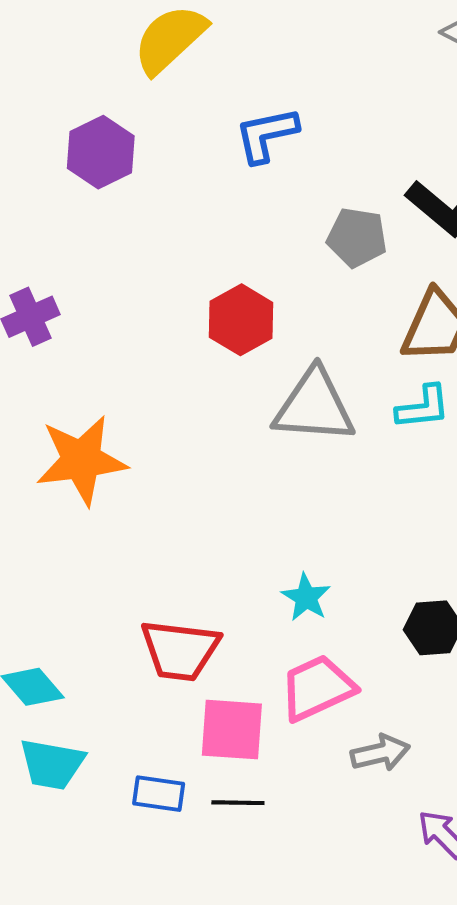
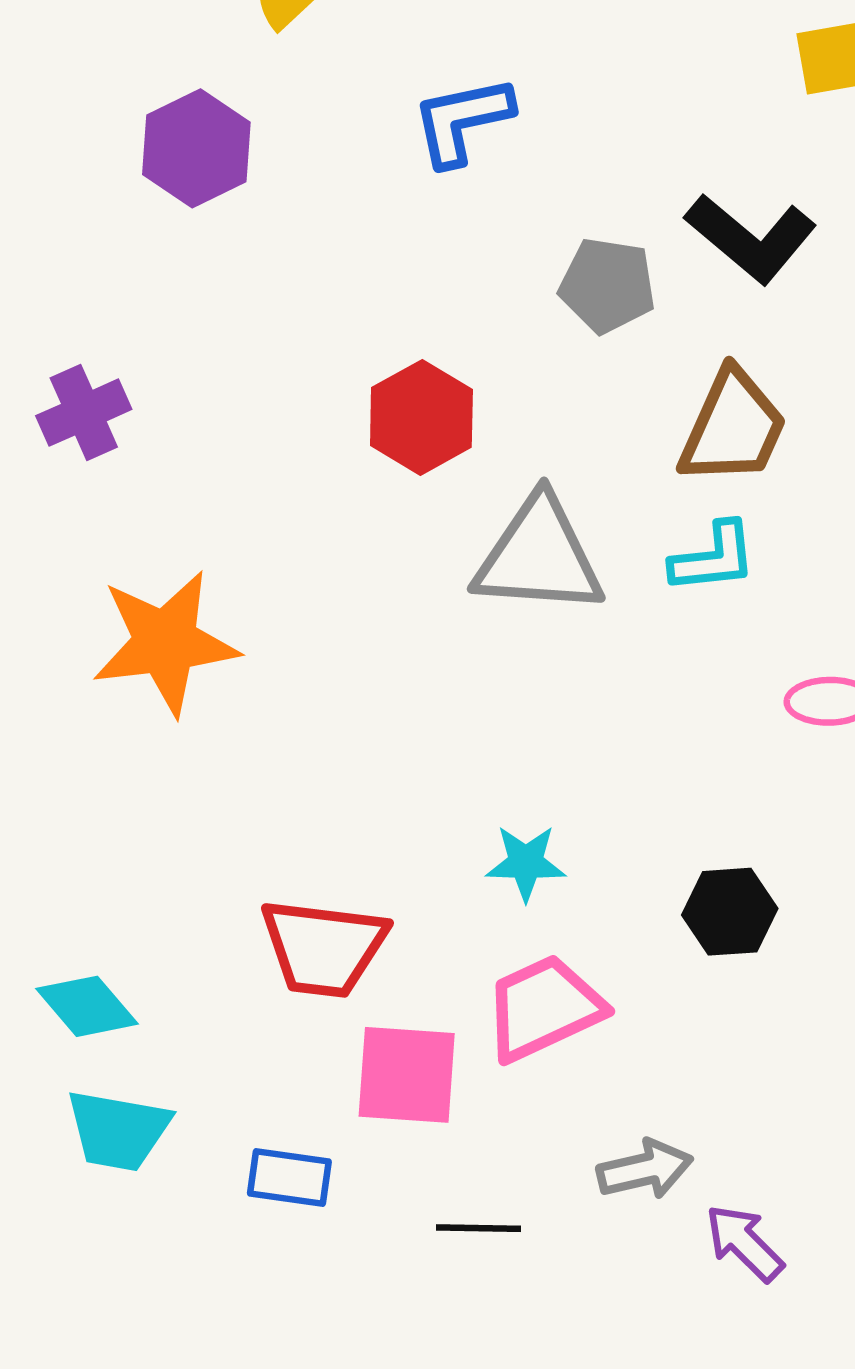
cyan star: (306, 597) -> (526, 863), turned -30
gray arrow: (380, 753) -> (645, 1169), moved
black line: (238, 803) -> (479, 1228), moved

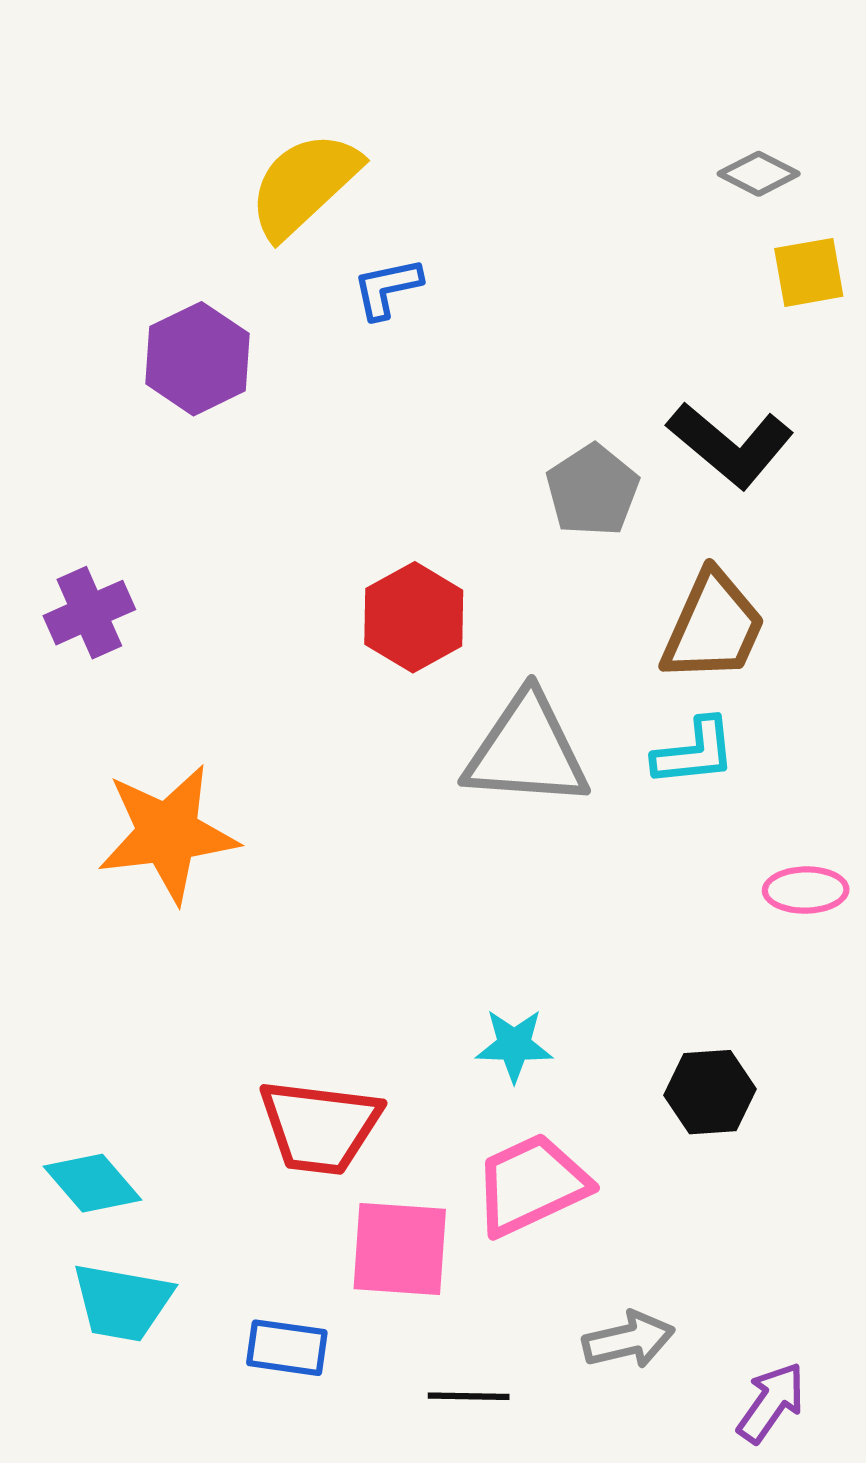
blue L-shape: (462, 121) -> (387, 288), moved, size x0.7
gray pentagon: (607, 285) -> (592, 490), turned 30
purple arrow: (744, 1243) -> (771, 1403), moved, turned 80

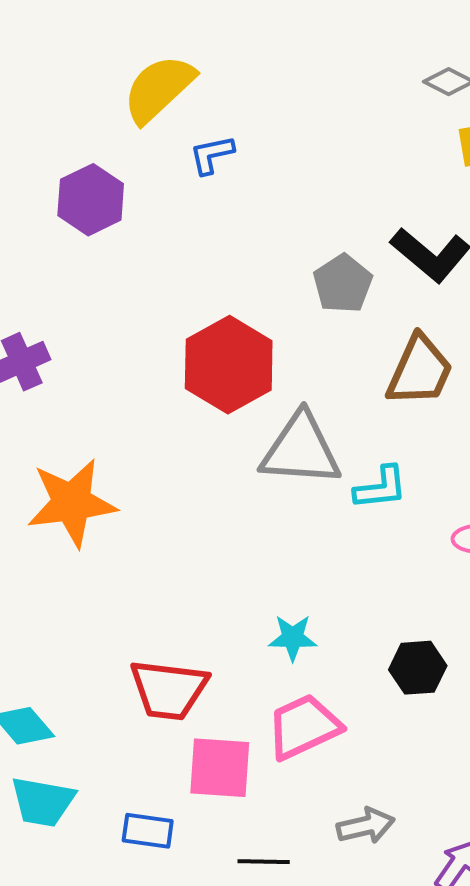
red hexagon: (414, 617) -> (229, 365), size x1.4
cyan L-shape: (694, 752) -> (381, 488), moved

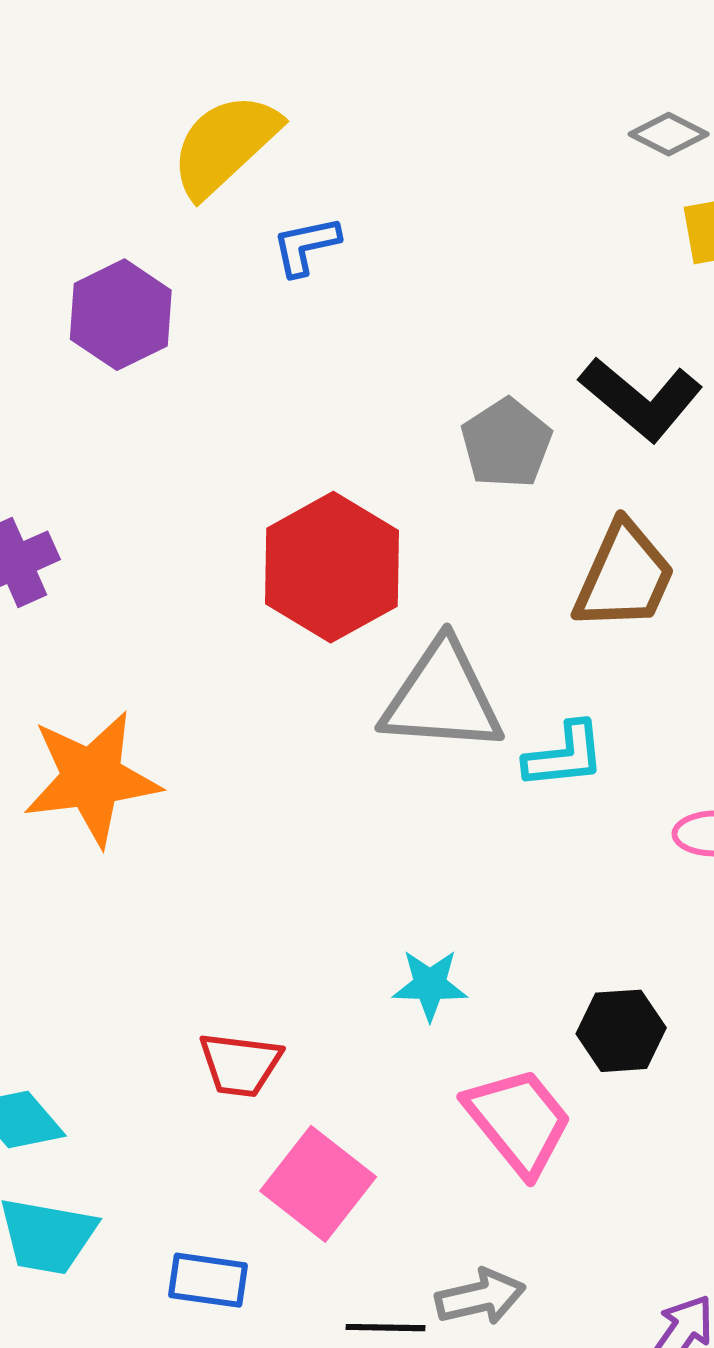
red trapezoid: (169, 690) -> (240, 1064), size x0.7
pink trapezoid: (304, 727) -> (519, 1121), moved, turned 76
pink square: (220, 768) -> (318, 1184), turned 34
gray arrow: (366, 826) -> (480, 1297), moved

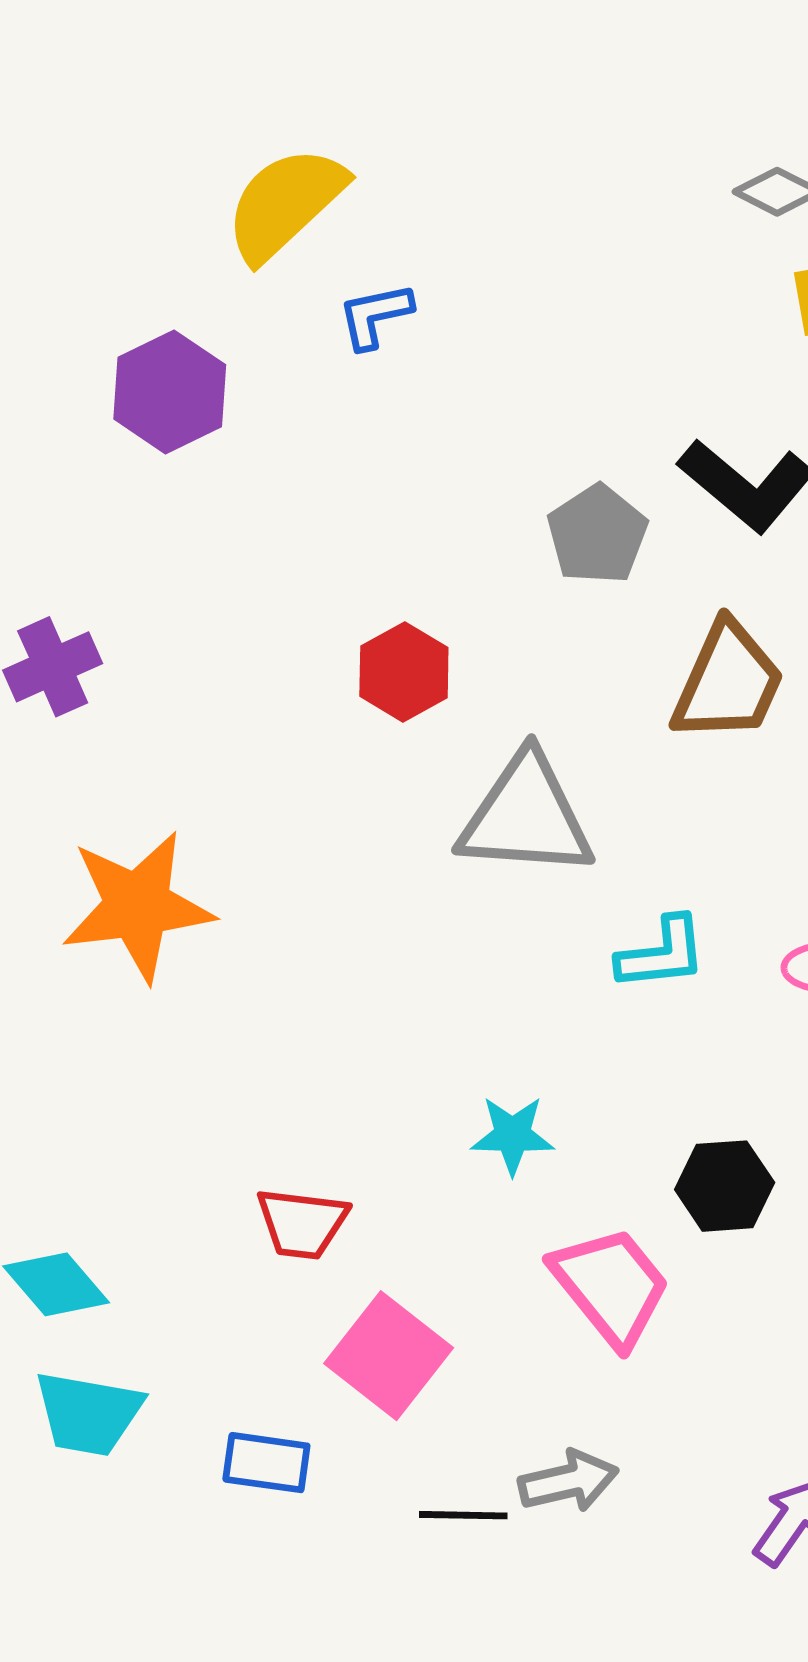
red hexagon: (332, 567) -> (404, 672), size x0.6
cyan L-shape: (565, 755) -> (662, 954), moved

